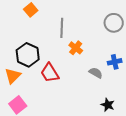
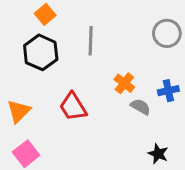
orange cross: (76, 48) -> (124, 83), moved
black hexagon: (28, 55) -> (41, 52), moved

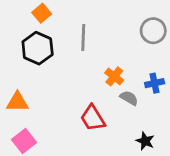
red trapezoid: (73, 107) -> (93, 118), moved
orange triangle: (19, 111) -> (17, 102), turned 45

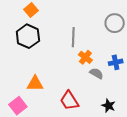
gray line: (83, 37) -> (73, 37), moved
orange triangle: (17, 102) -> (35, 84), moved
red trapezoid: (93, 118) -> (69, 101), moved

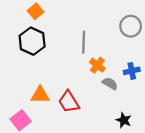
red trapezoid: (69, 101) -> (69, 102), moved

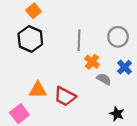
gray circle: (131, 26) -> (118, 37), moved
blue cross: (132, 71) -> (125, 67), turned -32
red trapezoid: (69, 102) -> (65, 96), turned -30

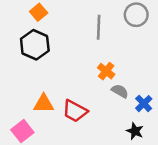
gray circle: (118, 37) -> (136, 15), moved
gray line: (79, 40) -> (99, 27), moved
blue cross: (125, 67) -> (144, 104), moved

